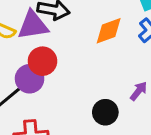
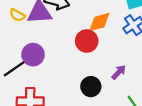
red circle: (42, 61) -> (87, 41), moved

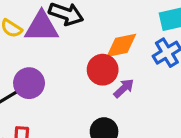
purple arrow: (119, 72) -> (124, 88), moved

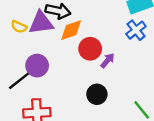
orange diamond: (121, 45) -> (71, 30), moved

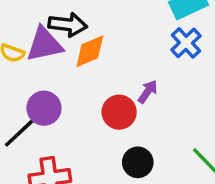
red circle: (90, 49) -> (119, 112), moved
black circle: (97, 94) -> (138, 162), moved

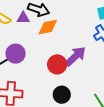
purple triangle: (44, 44) -> (23, 18), size x0.6
purple arrow: (148, 92) -> (75, 56), size x1.6

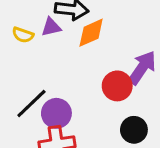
purple circle: (16, 54) -> (56, 113), moved

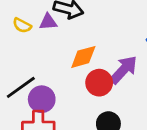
orange diamond: (91, 33) -> (83, 57), moved

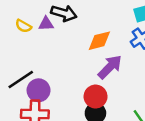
orange diamond: (83, 57) -> (99, 41), moved
red circle: (99, 83) -> (96, 97), moved

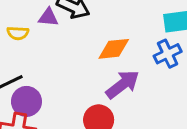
yellow semicircle: (23, 26) -> (18, 33), moved, turned -35

